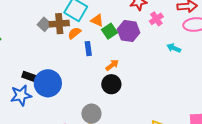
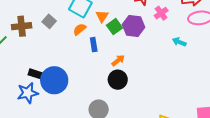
orange triangle: (97, 20) -> (102, 16), turned 40
brown cross: (59, 24) -> (22, 26), moved

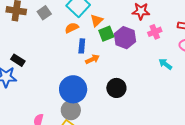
orange arrow: (118, 60) -> (92, 59), moved
blue circle: (54, 80) -> (73, 89), moved
black circle: (118, 80) -> (116, 88), moved

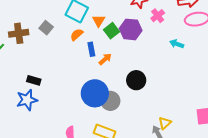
gray circle: (71, 110) -> (110, 101), moved

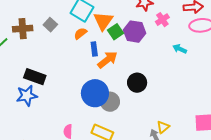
orange triangle: (99, 21) -> (103, 21), size x1.5
orange arrow: (105, 59) -> (107, 60), size x1.5
black rectangle: (34, 80) -> (35, 77), size x1.5

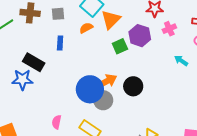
gray square: (50, 25) -> (58, 14), turned 32
green square: (115, 32) -> (120, 46), moved
blue rectangle: (94, 49) -> (60, 43), moved
orange arrow: (107, 60) -> (106, 81), moved

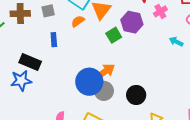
black circle: (133, 86) -> (136, 95), moved

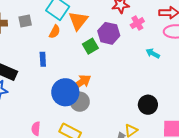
orange semicircle: (78, 21) -> (55, 32), turned 152
blue rectangle: (54, 40) -> (43, 59), moved
black circle: (136, 95) -> (148, 105), moved

